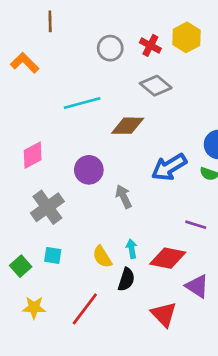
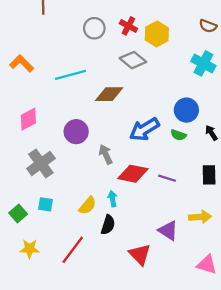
yellow hexagon: (186, 37) -> (157, 34), moved
orange L-shape: (25, 63) -> (22, 63), moved
yellow semicircle: (102, 257) -> (87, 206), turned -108
red diamond: (168, 258) -> (133, 174), moved

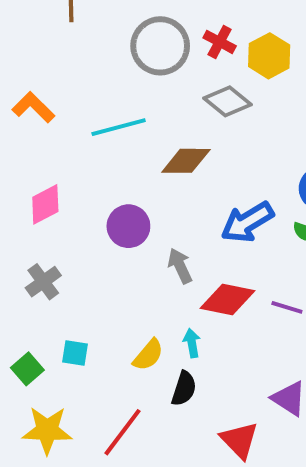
gray circle: (94, 28) -> (160, 46), size x1.5
gray cross: (41, 163) -> (43, 282), moved, size x0.7
yellow star: (30, 249) -> (47, 430), size x1.4

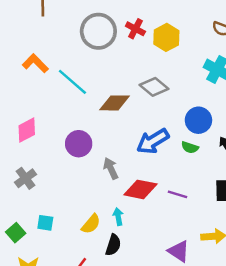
gray diamond: (228, 101) -> (154, 87), moved
orange L-shape: (33, 107) -> (35, 63), moved
cyan line: (119, 127) -> (72, 82), turned 56

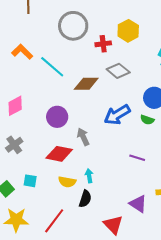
red cross: (135, 29) -> (103, 44), moved, turned -35
red diamond: (140, 189) -> (59, 154), moved
yellow semicircle: (91, 224) -> (67, 182), turned 60

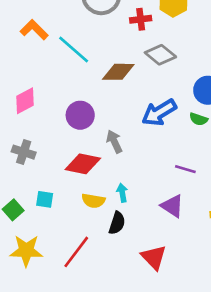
gray cross: (14, 145) -> (24, 152), turned -36
purple triangle: (138, 204) -> (172, 206), moved

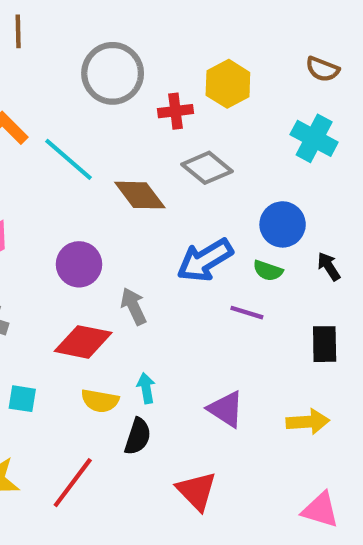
brown diamond: (118, 72) -> (140, 195), turned 52
purple line: (185, 169) -> (247, 313), moved

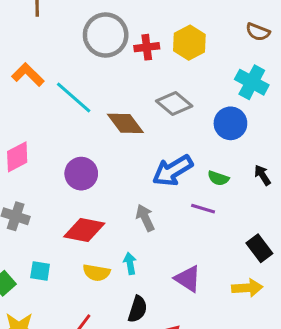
red cross: (176, 111) -> (147, 47), moved
blue circle: (283, 224) -> (230, 123), moved
gray arrow: (134, 306) -> (145, 218), moved
black rectangle: (325, 344) -> (259, 248), moved, turned -36
black semicircle: (138, 436) -> (138, 309), moved

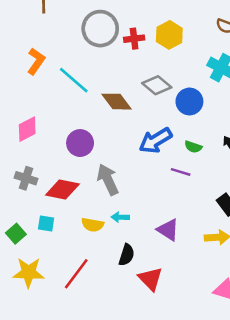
orange L-shape: (28, 75) -> (36, 61), turned 80
blue circle: (230, 123) -> (189, 102), moved
gray arrow: (145, 218) -> (108, 179), moved, size x1.4
red diamond: (84, 230) -> (62, 190), moved
cyan arrow: (130, 263) -> (120, 217), turned -78

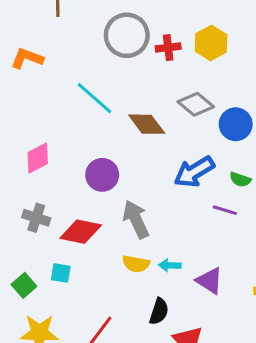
orange L-shape: (36, 61) -> (27, 58), moved, turned -104
cyan arrow: (120, 217) -> (170, 265), moved
yellow semicircle: (93, 225) -> (136, 264), moved

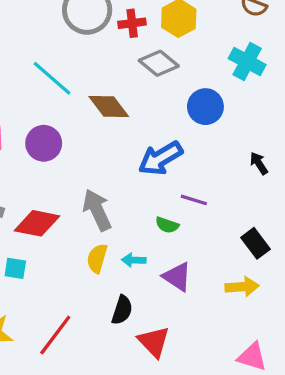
gray diamond: (196, 104) -> (159, 63), moved
purple circle: (102, 175) -> (44, 143), moved
green semicircle: (240, 179) -> (167, 225), moved
yellow semicircle: (136, 264) -> (97, 258), turned 96

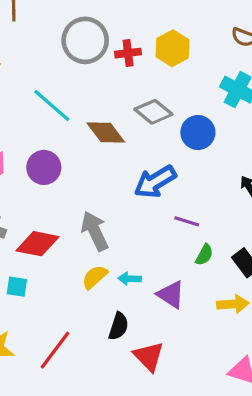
gray diamond: (159, 63) -> (153, 112), moved
green semicircle: (167, 225) -> (204, 255), moved, turned -80
yellow semicircle: (97, 258) -> (95, 277), turned 32

